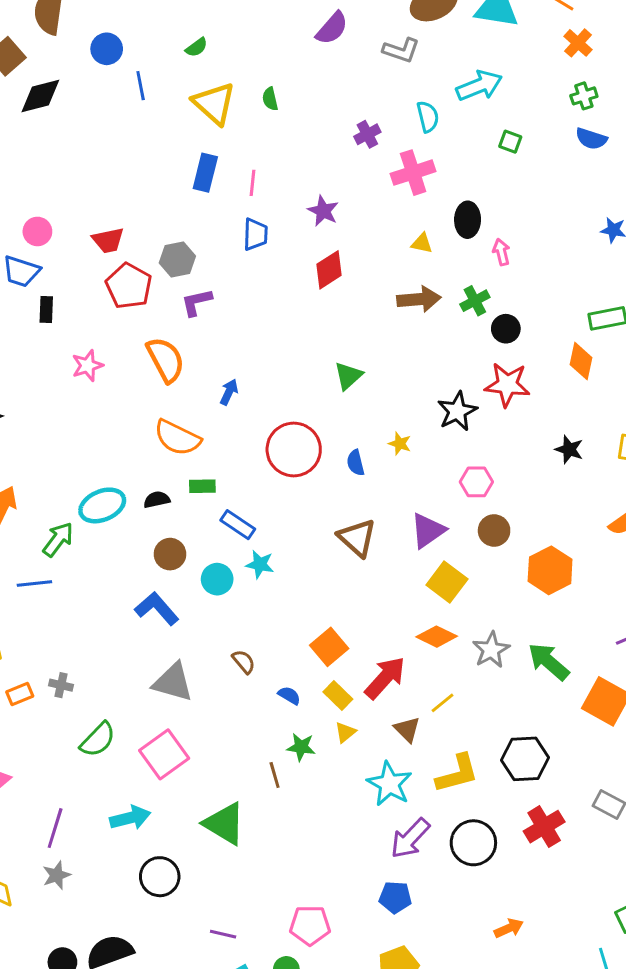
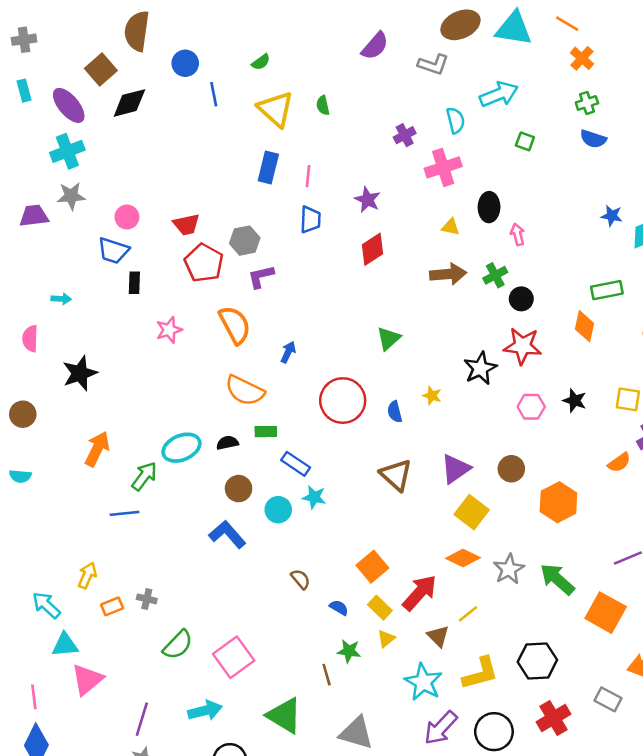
pink hexagon: (476, 482) -> (531, 407), moved
gray triangle: (173, 682) -> (356, 733), moved

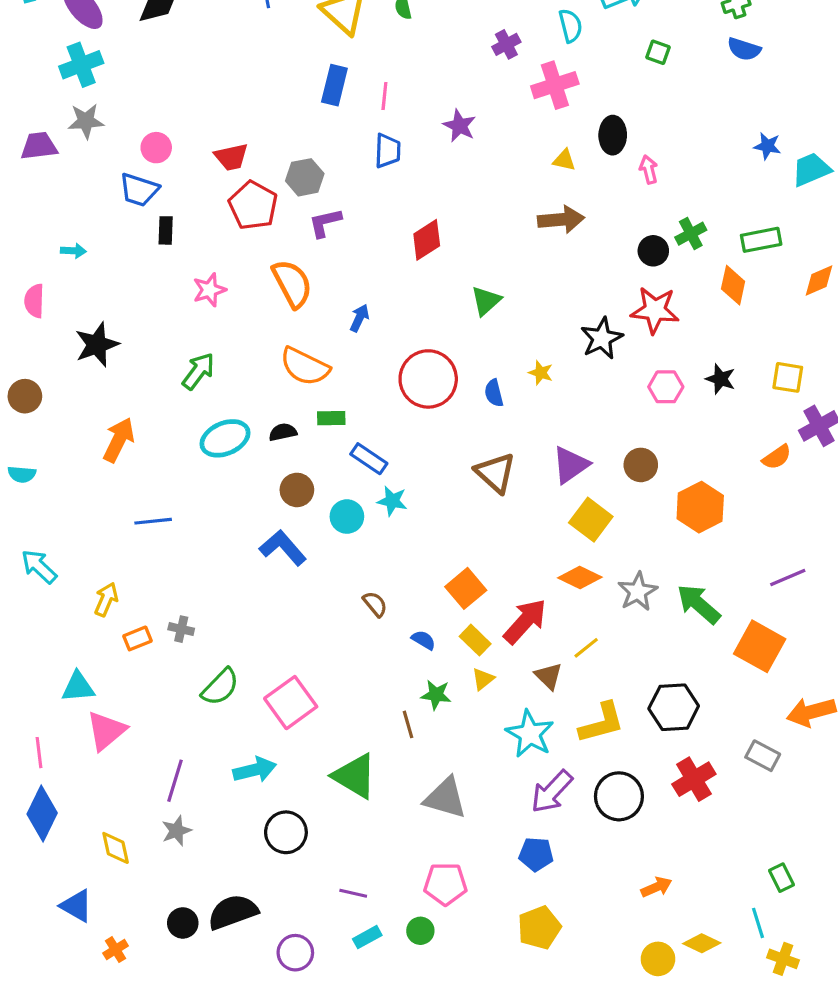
red diamond: (372, 249) -> (427, 240), moved
green cross: (495, 275) -> (691, 234), moved
green arrow: (144, 476) -> (198, 371), moved
cyan arrow: (46, 605) -> (39, 567), moved

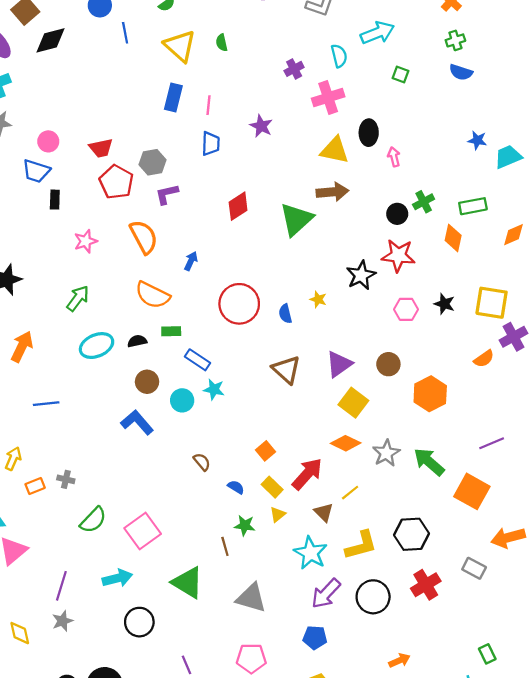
yellow triangle: (564, 160) -> (335, 150), size x1.8
green triangle: (486, 301) -> (296, 219), moved, size x1.6
yellow square: (788, 377) -> (492, 303), size x1.5
orange square: (466, 588) -> (266, 451), size x0.7
purple line: (353, 893) -> (187, 665), turned 54

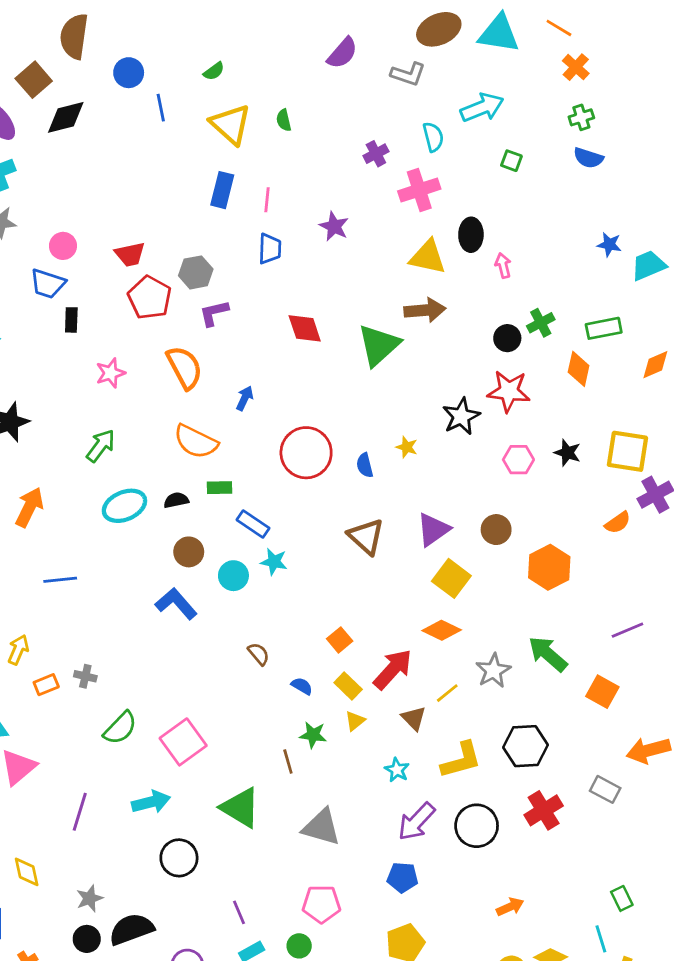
red diamond: (238, 206) -> (305, 328), turned -76
gray star: (386, 453) -> (493, 671), moved
orange square: (472, 491) -> (602, 692), size x0.7
cyan star: (311, 553) -> (397, 770), size x0.6
gray star: (63, 621) -> (90, 898), moved

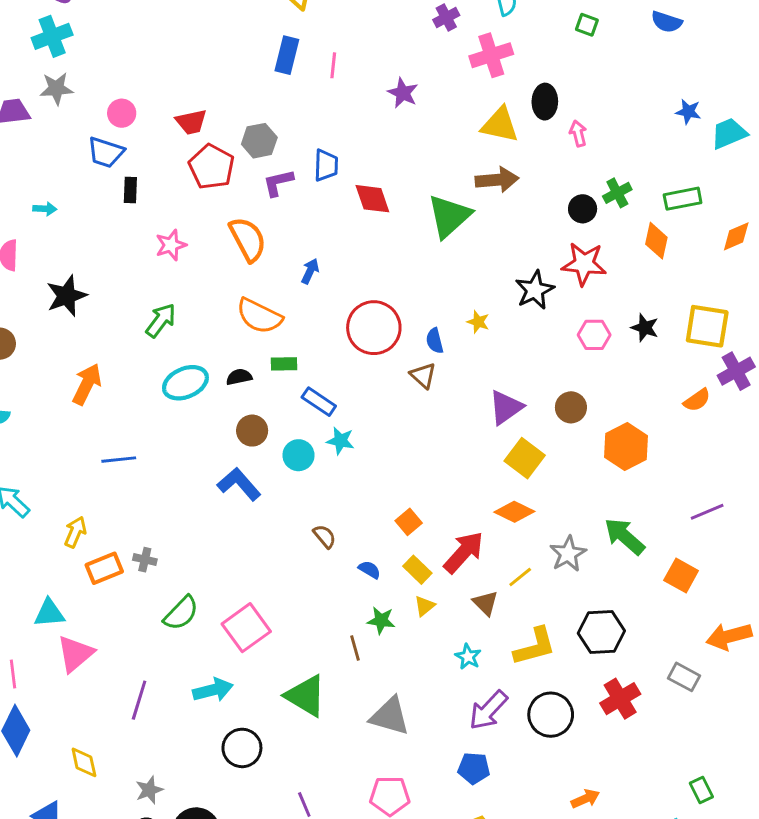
blue trapezoid: (270, 249) -> (326, 165), moved
brown triangle: (366, 537) -> (423, 375), moved, size x0.7
orange rectangle: (46, 685) -> (104, 568), size x1.4

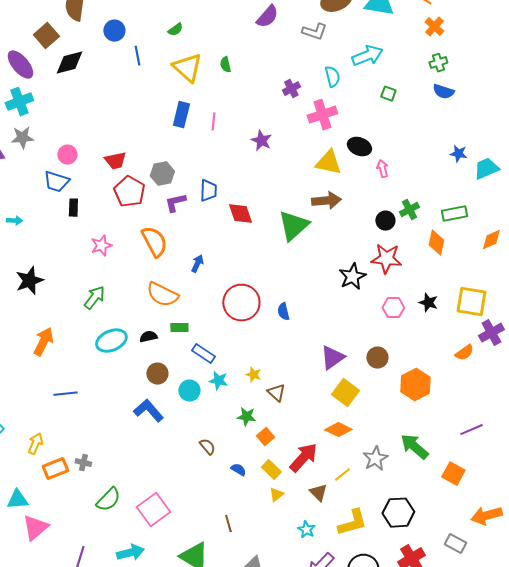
black ellipse: (545, 102) -> (359, 147), turned -70
yellow star: (478, 322) -> (253, 375), moved
brown triangle: (423, 375) -> (276, 393), moved
green star: (381, 620) -> (246, 417), moved

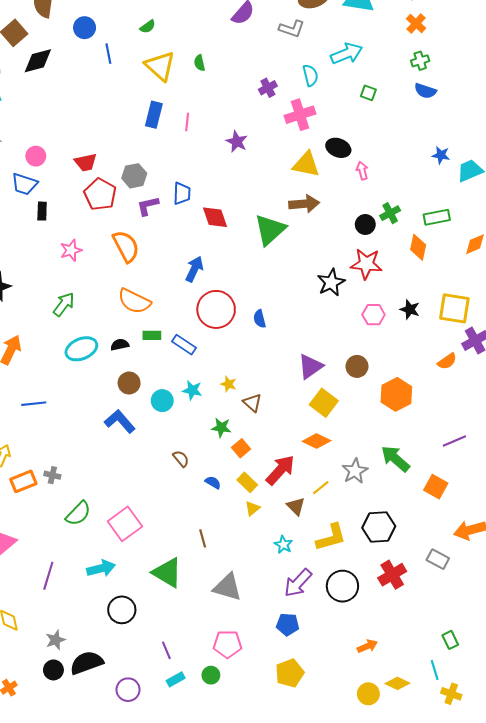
blue arrow: (197, 264) -> (194, 269), moved, size x1.4
blue rectangle: (203, 354) -> (184, 345), moved

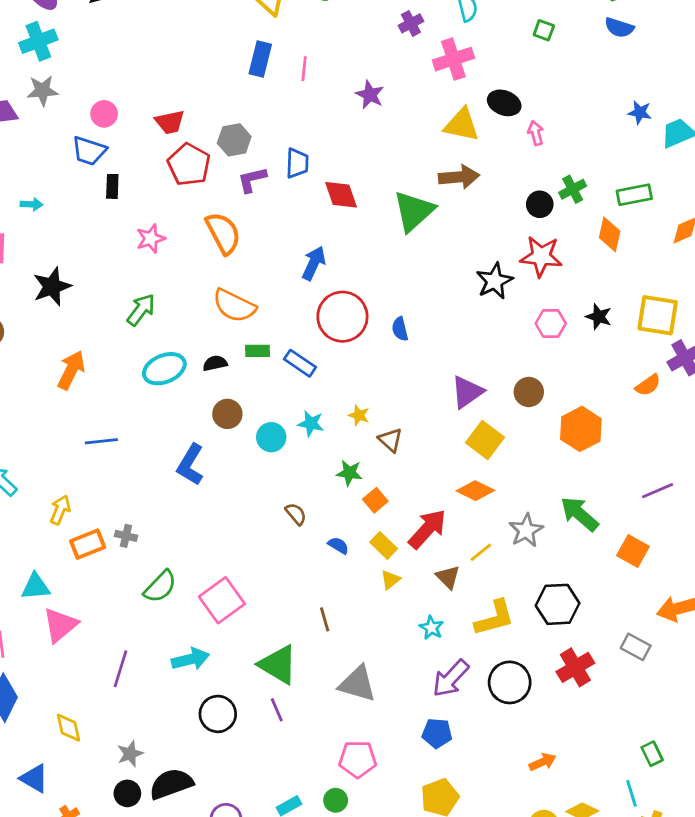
blue L-shape: (120, 421) -> (190, 465), moved, turned -108
purple line: (166, 650) -> (277, 710), moved

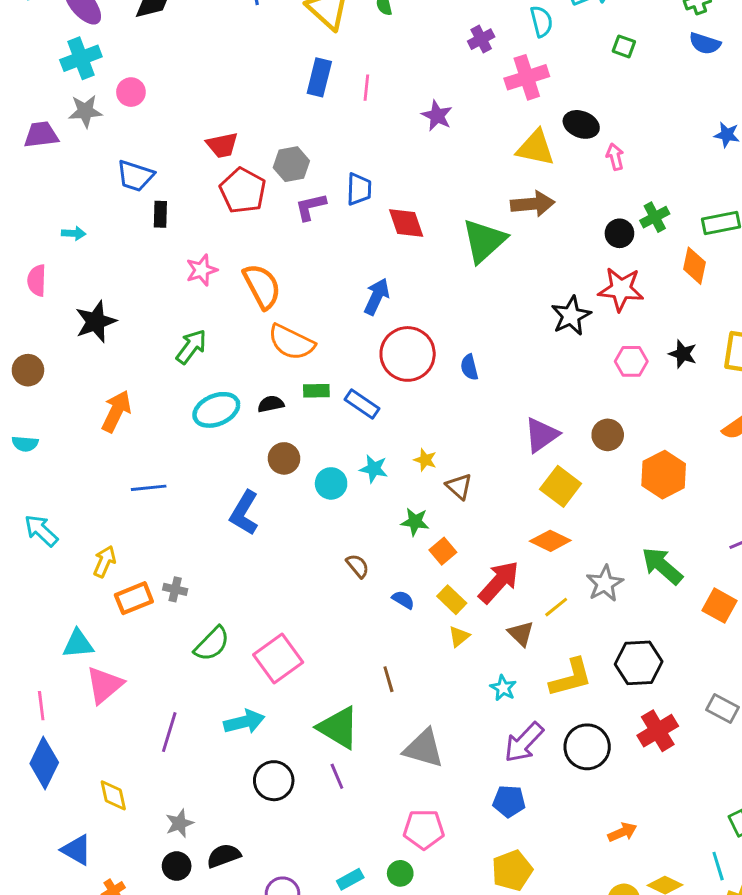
pink circle: (104, 114) -> (131, 92), moved
orange semicircle: (223, 233) -> (262, 286), moved
black semicircle: (171, 784) -> (224, 856), size x0.7

